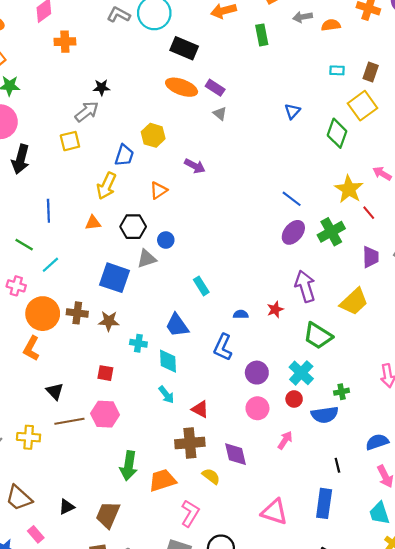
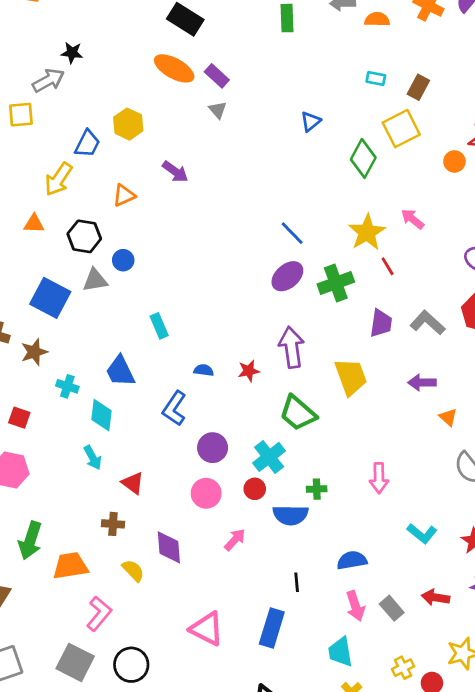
yellow trapezoid: (354, 302) -> (351, 377), turned -76
brown star: (109, 321) -> (34, 352), turned -30
brown cross: (190, 443) -> (113, 524), size x0.6

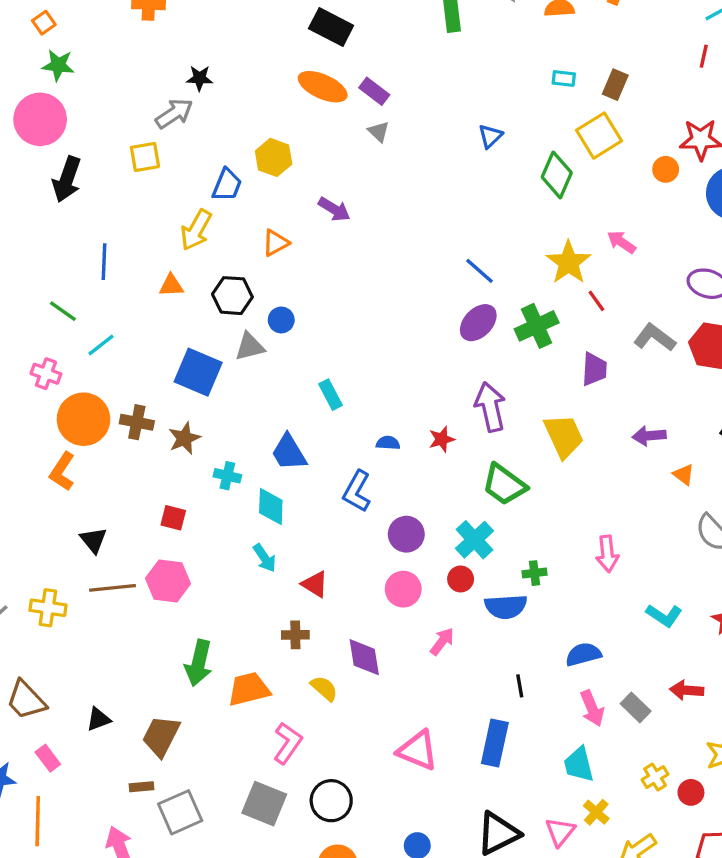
gray L-shape: (428, 323) -> (655, 338), moved

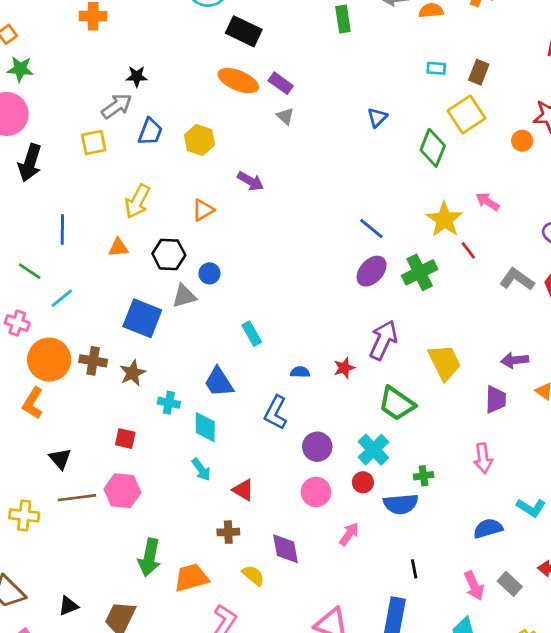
blue trapezoid: (227, 185) -> (150, 132), moved
purple trapezoid: (594, 369) -> (496, 400), moved
purple arrow: (490, 407) -> (383, 340), turned 39
blue semicircle: (583, 654) -> (488, 528), moved

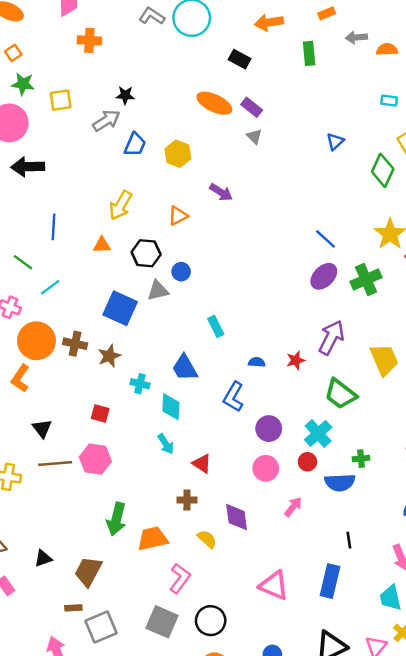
black rectangle: (244, 31) -> (240, 59), moved, size x0.7
yellow square: (94, 142) -> (61, 100), moved
black arrow: (30, 163) -> (28, 167), turned 68

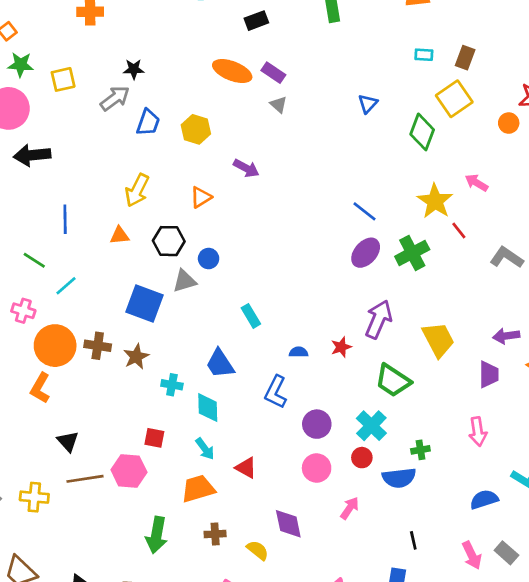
black rectangle: (240, 59) -> (256, 21), turned -45
red square: (100, 413) -> (154, 438), moved
brown cross: (187, 500) -> (215, 534), moved
orange trapezoid: (153, 539) -> (198, 489), moved

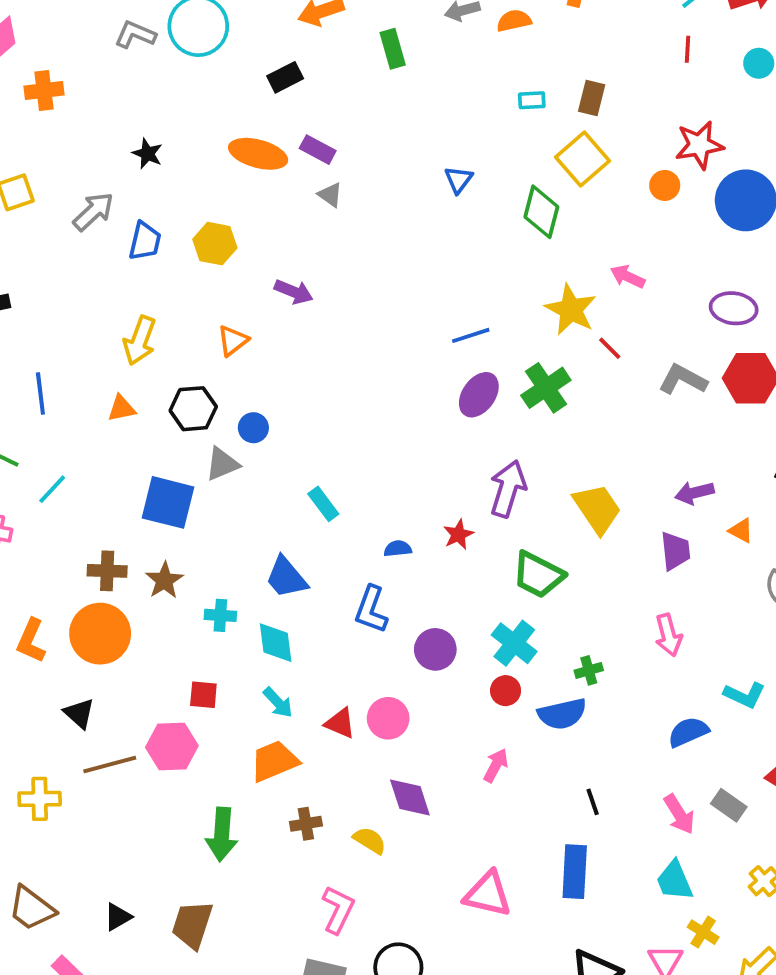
black star: (134, 69) -> (147, 154), moved, turned 30
blue line: (364, 211) -> (471, 335), turned -50
orange circle: (55, 346) -> (100, 634), moved
pink circle: (317, 468) -> (388, 718), moved

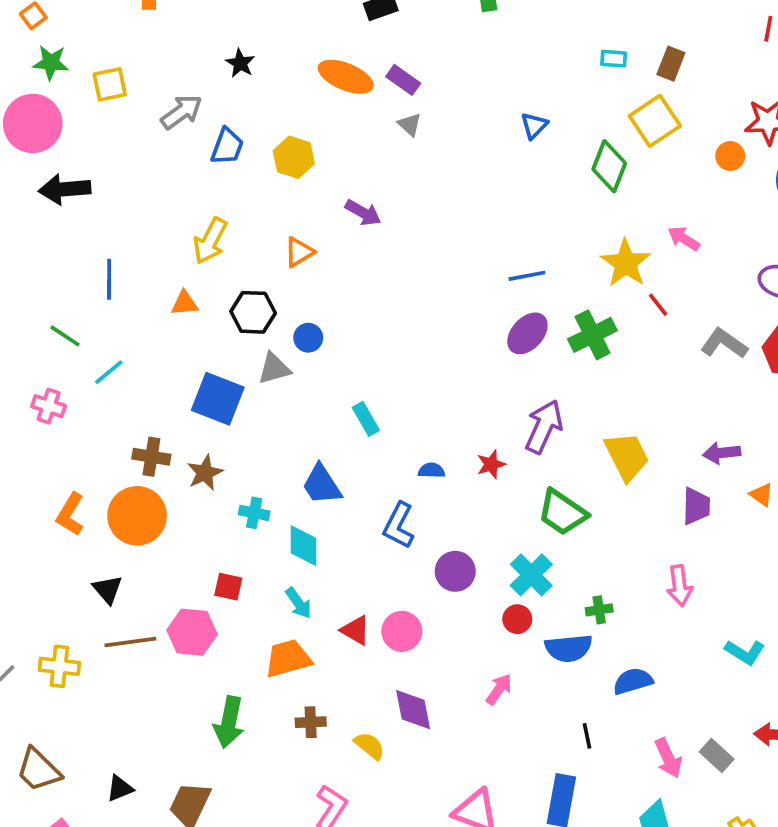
blue semicircle: (688, 732) -> (633, 681), moved

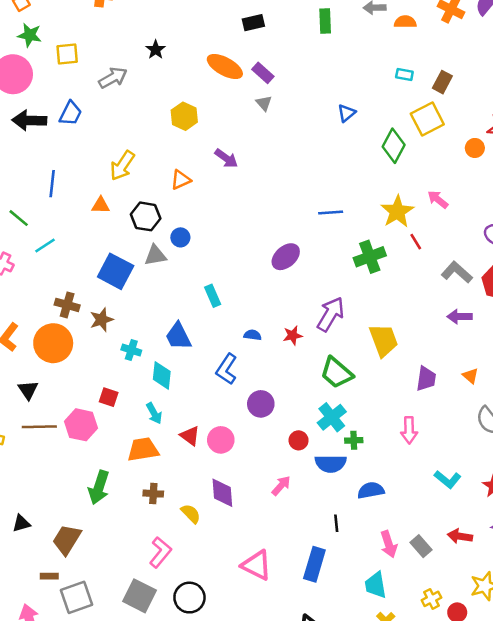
blue trapezoid: (227, 146) -> (70, 113), moved
purple ellipse: (527, 333) -> (286, 257), moved
purple arrow: (722, 453) -> (460, 317), moved
cyan cross: (531, 575) -> (332, 417), moved

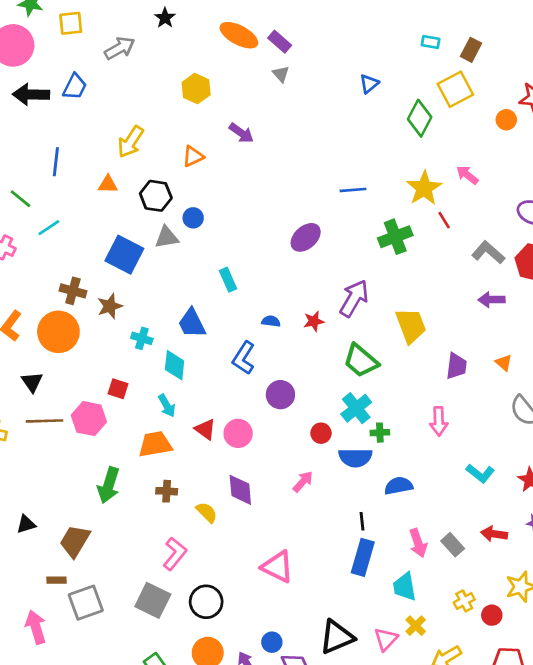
blue rectangle: (314, 564) -> (363, 557), moved

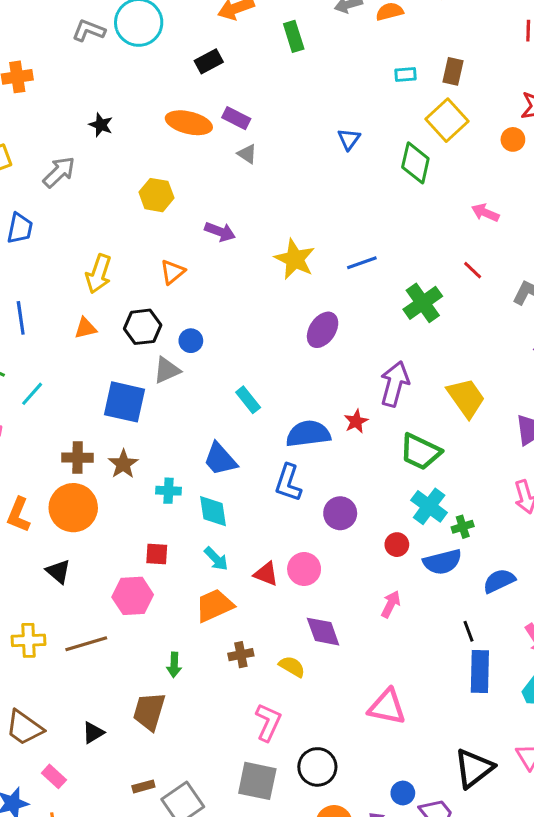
yellow star: (424, 188) -> (295, 259), moved
blue semicircle: (271, 321) -> (308, 434), size x2.0
brown line: (45, 421) -> (86, 644), moved
green arrow: (109, 485) -> (174, 665), size x0.6
brown trapezoid: (75, 541) -> (149, 711), moved

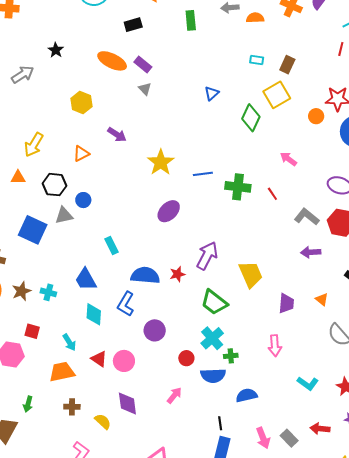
green cross: (423, 303) -> (238, 187), moved, turned 30
brown star: (123, 464) -> (21, 291), moved
cyan diamond: (213, 511) -> (94, 314), moved

